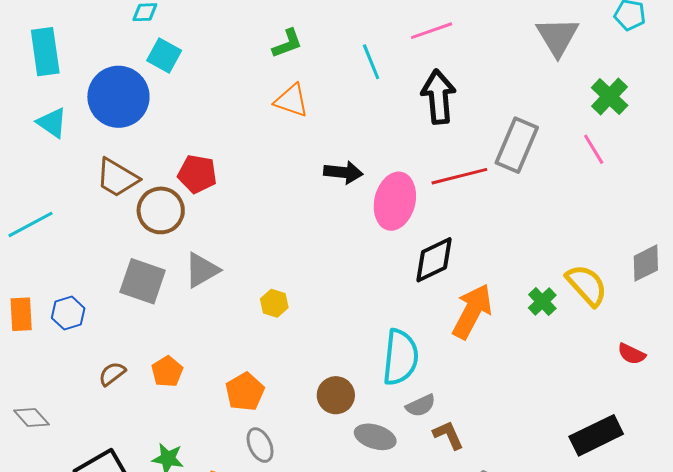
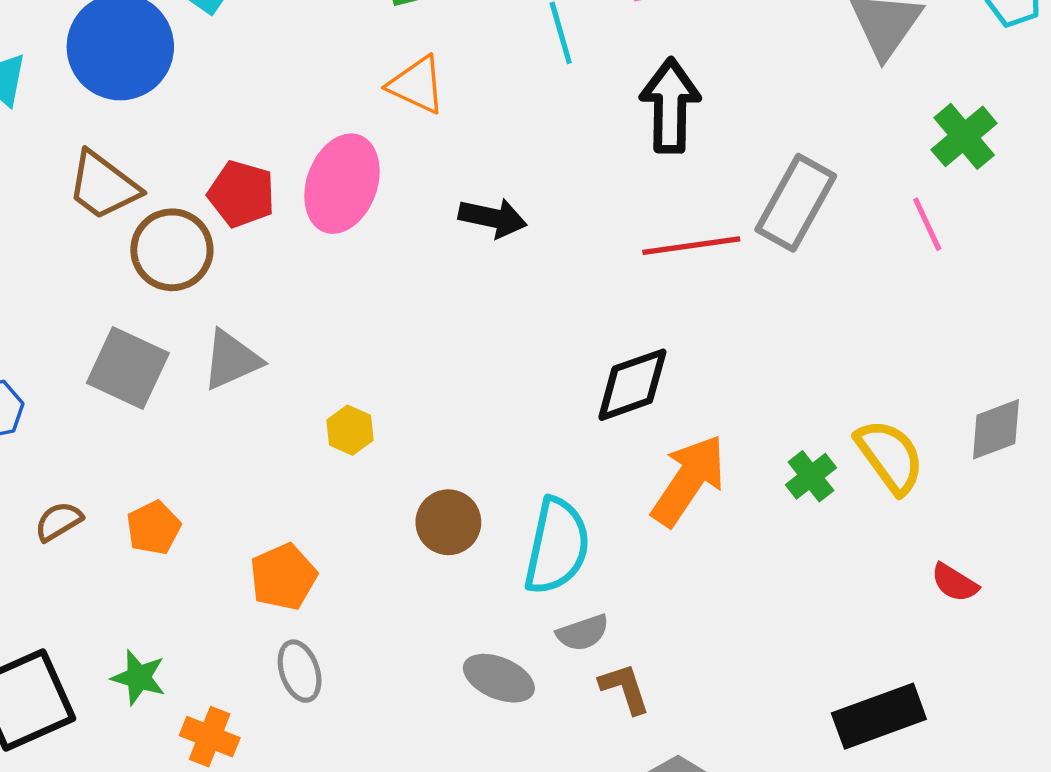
pink ellipse: (395, 201) -> (342, 184), moved
brown circle: (336, 395) -> (448, 522), moved

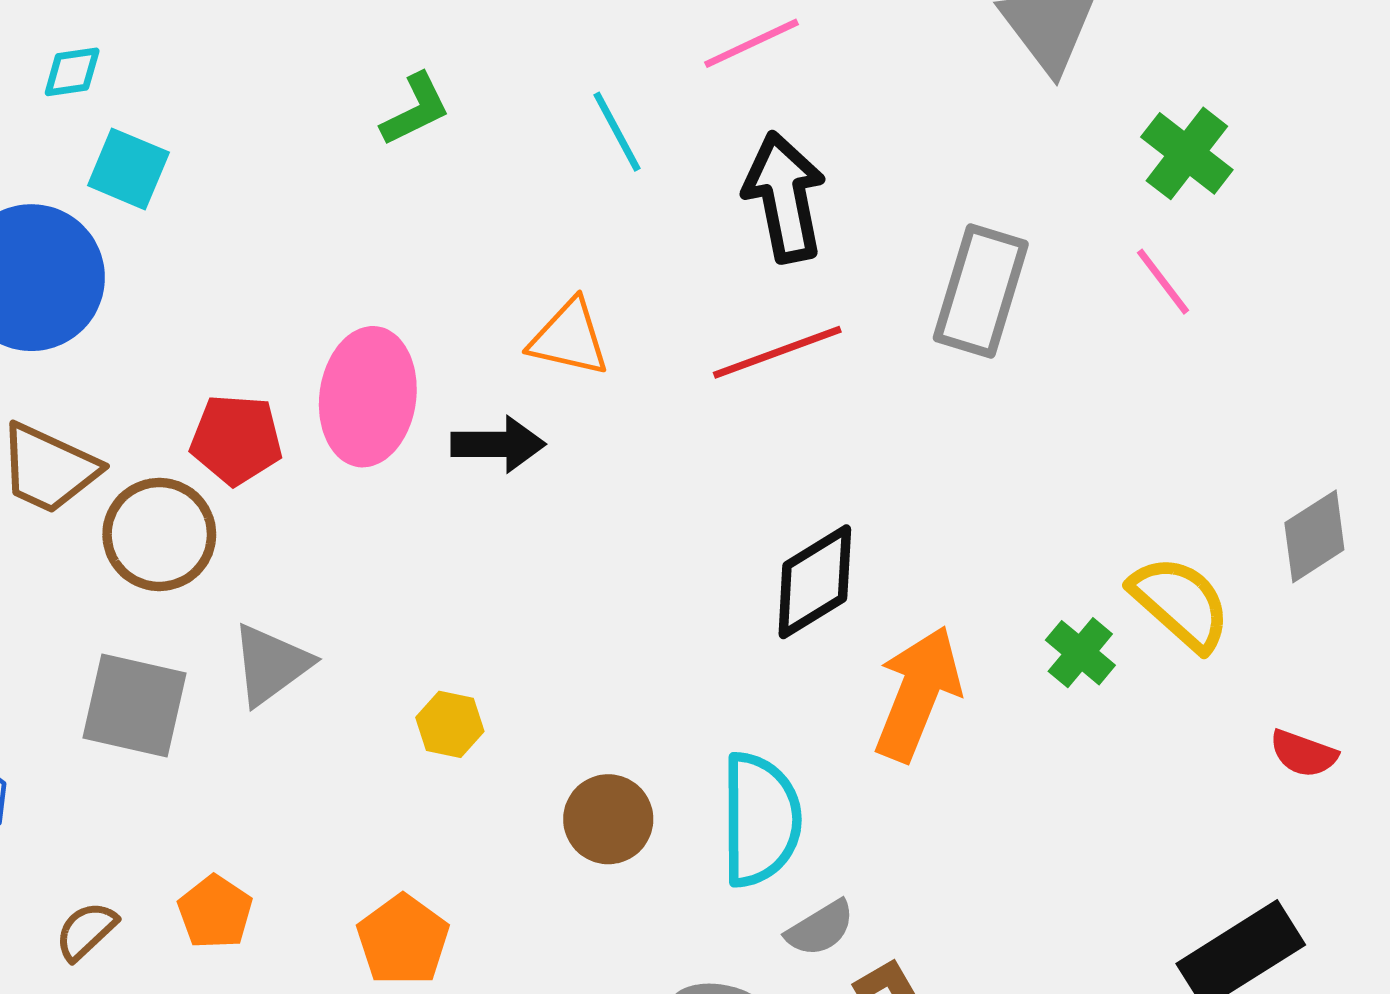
orange triangle: (417, 85) -> (569, 338), moved
black arrow: (493, 218) -> (498, 444), moved
red line: (691, 246) -> (777, 352), moved

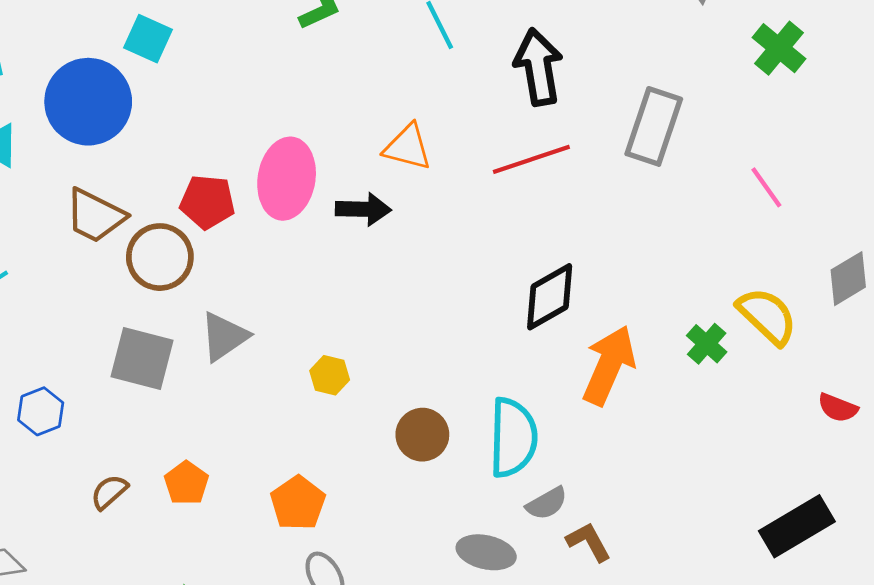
pink line: (1163, 282) -> (766, 187), moved

